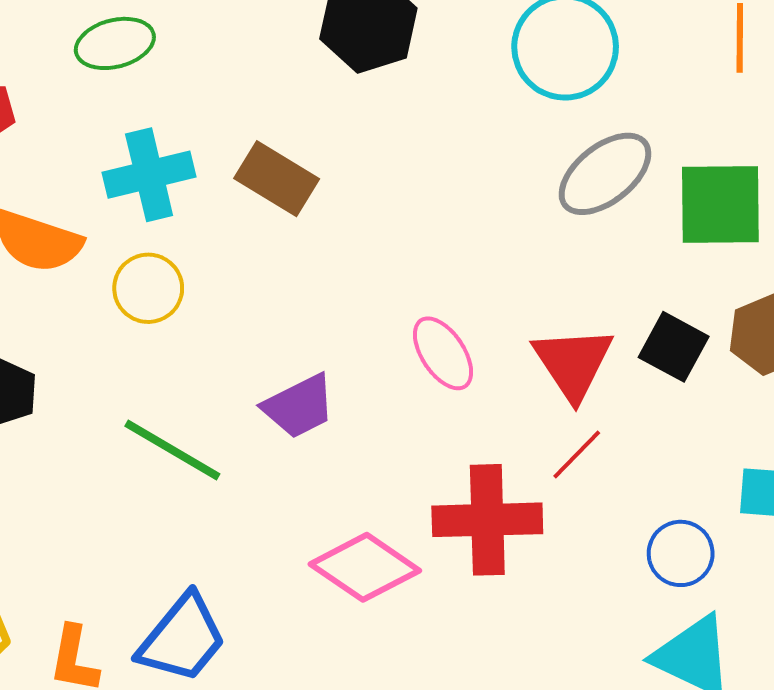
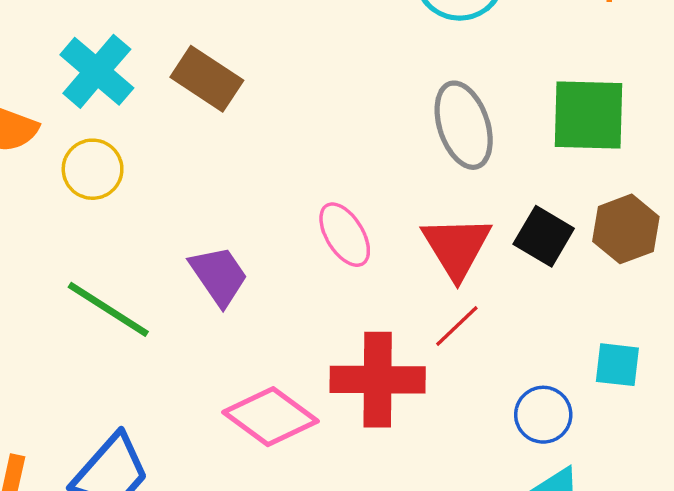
gray ellipse: (605, 174) -> (464, 125), moved, turned -72
cyan cross: (149, 175) -> (97, 71), turned -38
purple trapezoid: (299, 406) -> (219, 276), turned -100

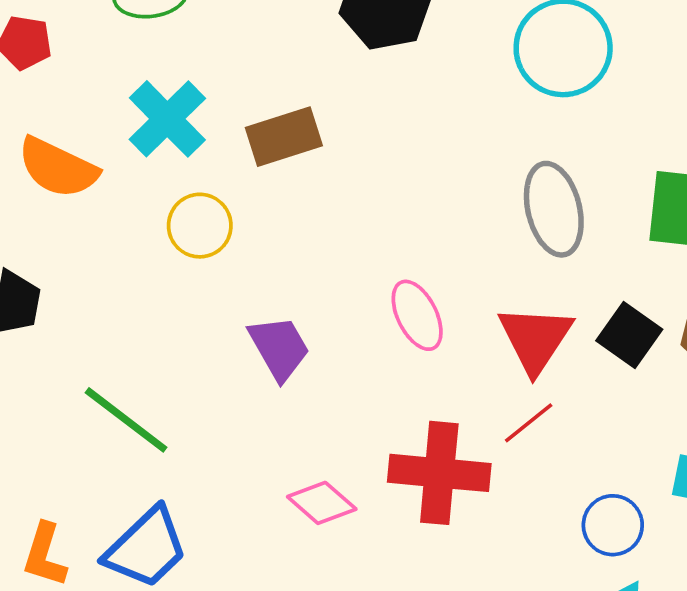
brown rectangle: (207, 79) -> (284, 137), turned -56
yellow circle: (93, 169) -> (200, 226), moved
green line: (108, 309) -> (126, 420), moved
pink diamond: (271, 417) -> (322, 503), size x0.7

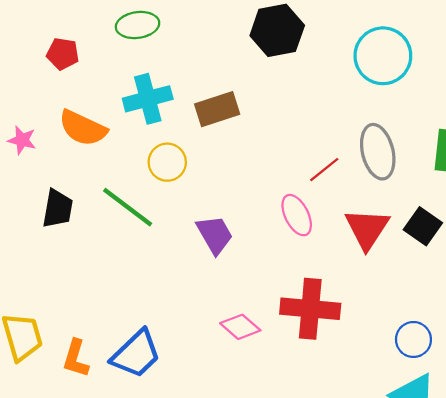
cyan cross: (167, 119) -> (148, 99), turned 30
green line: (126, 420) -> (128, 207), moved
red line: (529, 423) -> (324, 170), moved

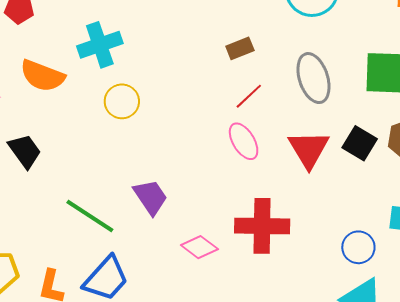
brown rectangle: (217, 109) -> (240, 48), moved, size x0.7
red line: (324, 170) -> (249, 96), moved
green line: (128, 207) -> (90, 216), moved
black trapezoid: (58, 209) -> (25, 151), turned -42
purple trapezoid: (215, 235) -> (151, 197), moved

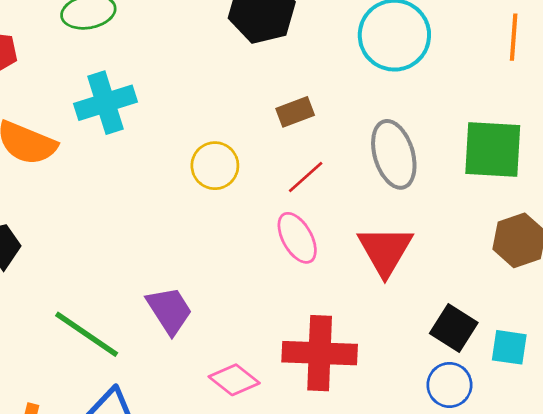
yellow circle: (122, 101) -> (215, 166), moved
black square: (360, 143) -> (454, 328), moved

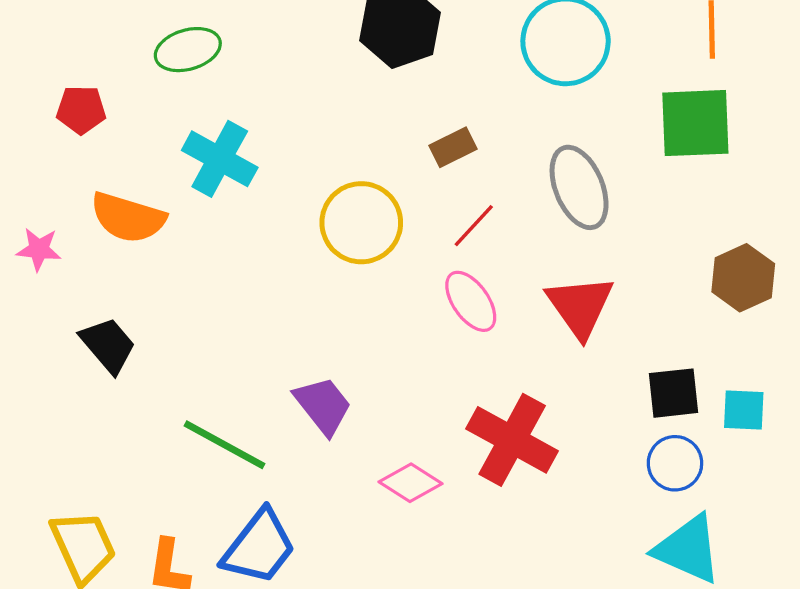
cyan cross: (105, 103) -> (220, 159), turned -38
green square: (493, 149) -> (695, 123), moved
yellow circle: (215, 166) -> (361, 223), size x1.4
black square: (454, 328) -> (674, 393), turned -33
red cross: (320, 353) -> (512, 440), turned 32

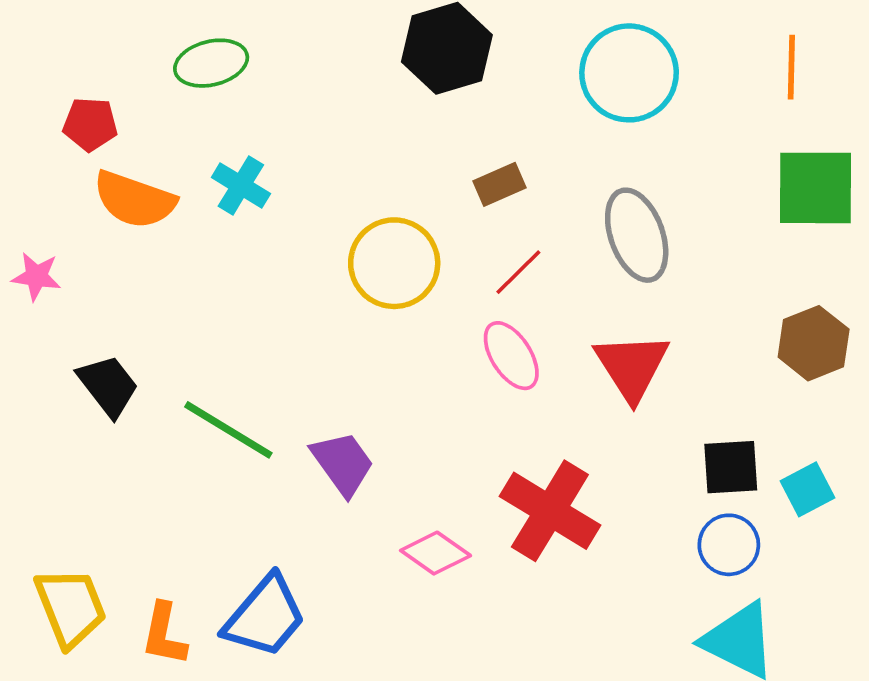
green square: (695, 123) -> (815, 188), moved
cyan cross: (220, 159) -> (241, 185), size x0.7
orange semicircle: (128, 218) -> (134, 200), moved
cyan square: (744, 410) -> (808, 489), turned -33
green line: (224, 445) -> (228, 430), moved

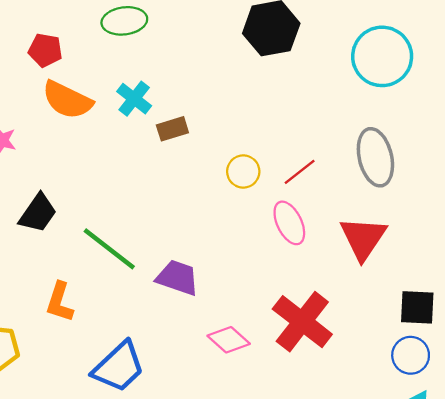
brown rectangle: (499, 184) -> (172, 129), moved
yellow circle: (394, 263) -> (243, 172), moved, size x0.6
black trapezoid: (108, 386) -> (38, 213), turned 66
purple trapezoid: (343, 463) -> (177, 278), turned -42
orange L-shape: (164, 634) -> (60, 302), moved

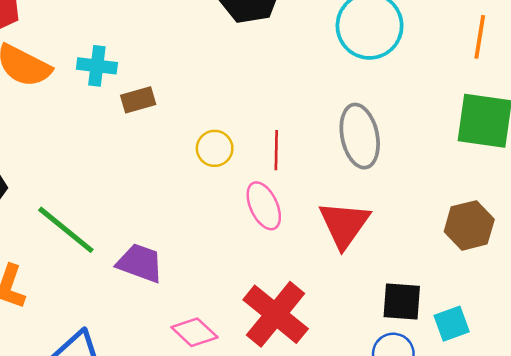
cyan cross: (134, 99) -> (97, 66), turned -32
red line: (300, 172) -> (276, 150), turned -52

